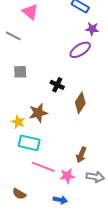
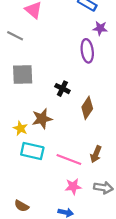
purple ellipse: (80, 50) -> (87, 51), turned -65
gray square: (20, 72) -> (23, 75), size x1.5
brown arrow: (81, 155) -> (96, 154), moved
pink line: (43, 167) -> (69, 160), moved

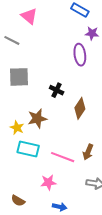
pink star: (73, 187) -> (48, 182), moved

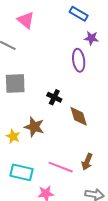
brown diamond: (80, 108) -> (79, 116), turned -50
brown star: (37, 119) -> (34, 127), turned 30
cyan rectangle: (28, 149) -> (22, 172), moved

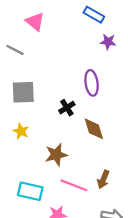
purple ellipse: (79, 60) -> (92, 83), moved
black cross: (54, 97) -> (67, 108), turned 32
brown star: (34, 127) -> (56, 155), moved, turned -30
yellow star: (13, 136) -> (21, 131), moved

